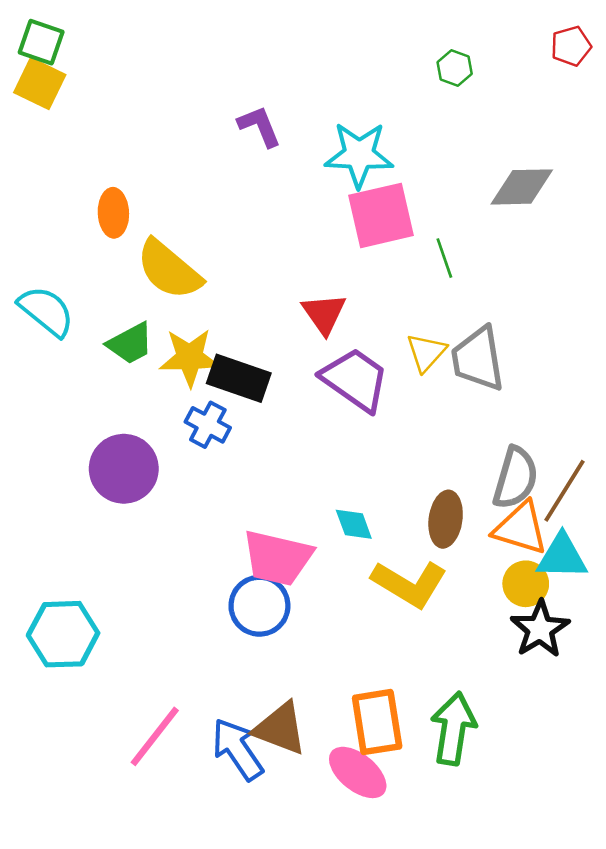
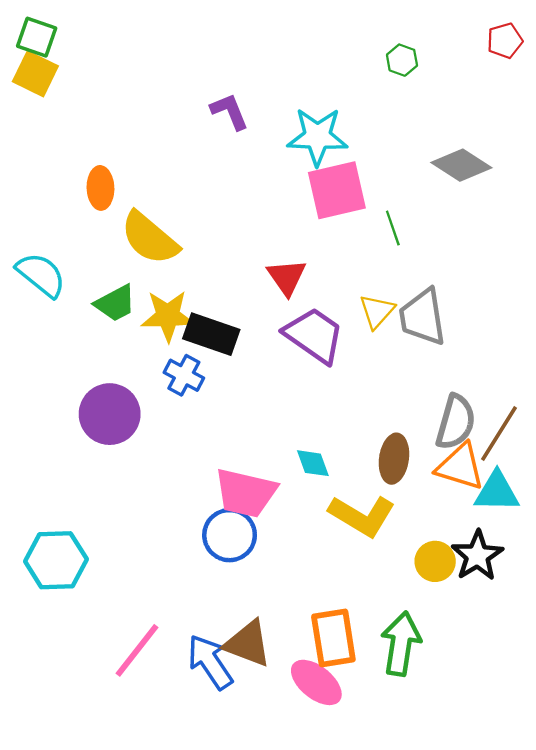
gray diamond: (522, 187) -> (461, 165), turned 34
yellow circle: (526, 584) -> (435, 561), moved

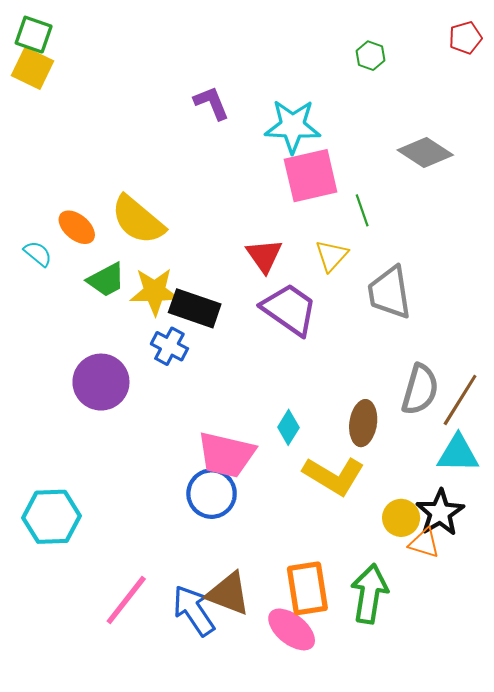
orange ellipse: (100, 188) -> (77, 227), moved, turned -48
cyan semicircle: (41, 275) -> (38, 254), size x0.6
yellow triangle: (377, 311) -> (332, 256), moved
cyan diamond: (313, 463) -> (288, 427), turned 52
orange triangle: (460, 467) -> (424, 543), moved, size x0.7

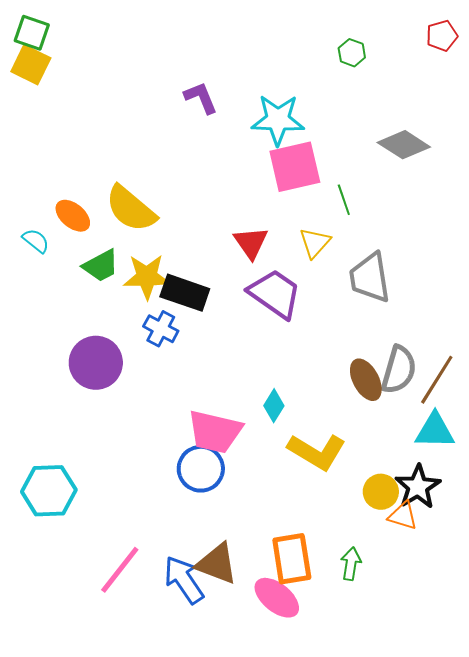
brown ellipse: (363, 423) -> (366, 380), moved, turned -36
green arrow: (369, 594) -> (351, 564), size x0.6

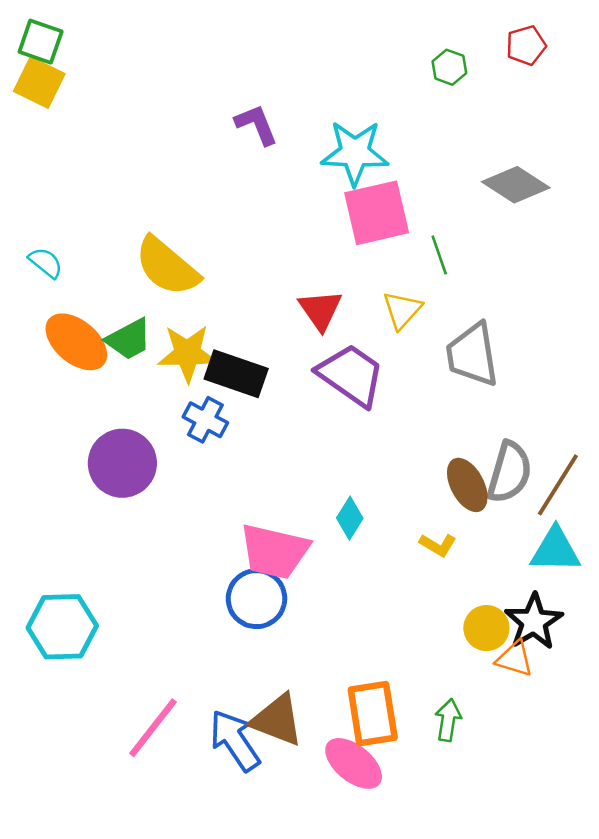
red pentagon: (442, 36) -> (526, 45), moved
orange ellipse: (73, 216) -> (76, 342), moved, size x1.4
cyan semicircle: (36, 241) -> (46, 263), moved
yellow L-shape: (317, 452) -> (438, 545), moved, size x0.5

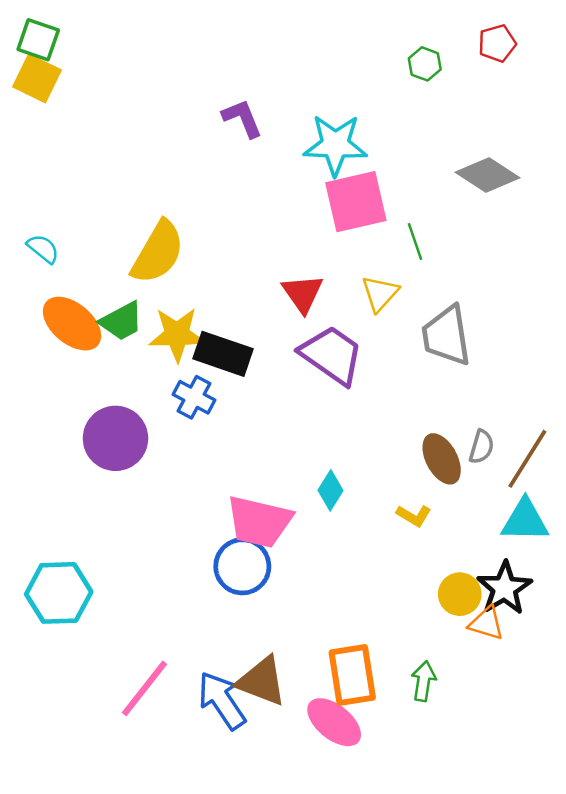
yellow semicircle: (167, 266) -> (158, 252), turned -100
gray semicircle: (509, 472) -> (481, 447), size x0.6

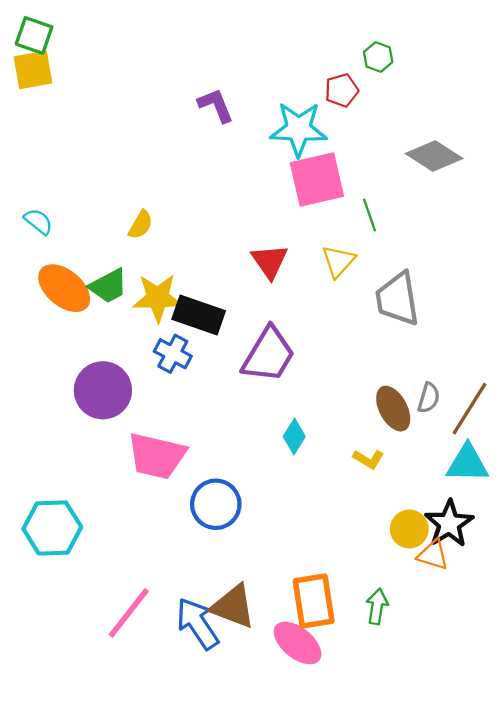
red pentagon: (497, 43) -> (342, 90), moved
yellow square: (37, 78) -> (33, 70), turned -36
yellow semicircle: (158, 252) -> (141, 225), size x0.5
purple trapezoid: (332, 355) -> (268, 355), moved, turned 86
pink trapezoid: (259, 522) -> (157, 456), moved

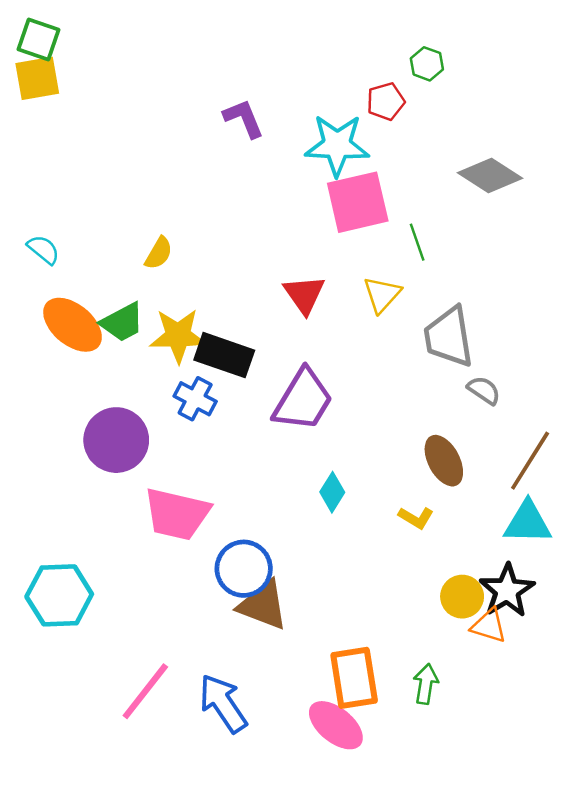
gray semicircle: (429, 398) -> (484, 390), moved, turned -72
brown triangle: (233, 606) -> (263, 605), moved

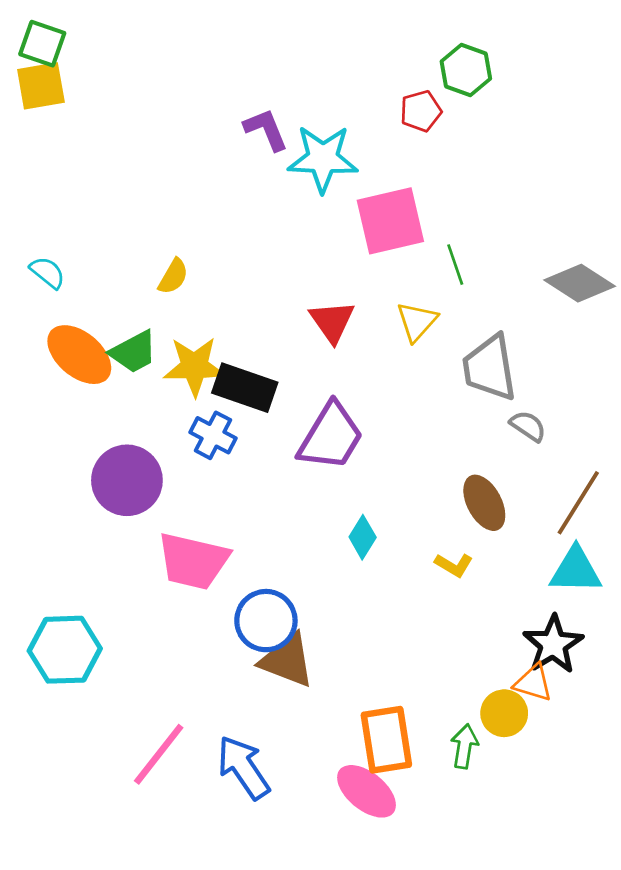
green hexagon: (427, 64) -> (466, 70), size x1.4
cyan star: (337, 145) -> (323, 159), moved
gray diamond: (490, 175) -> (580, 283), moved
yellow circle: (462, 597) -> (504, 713), moved

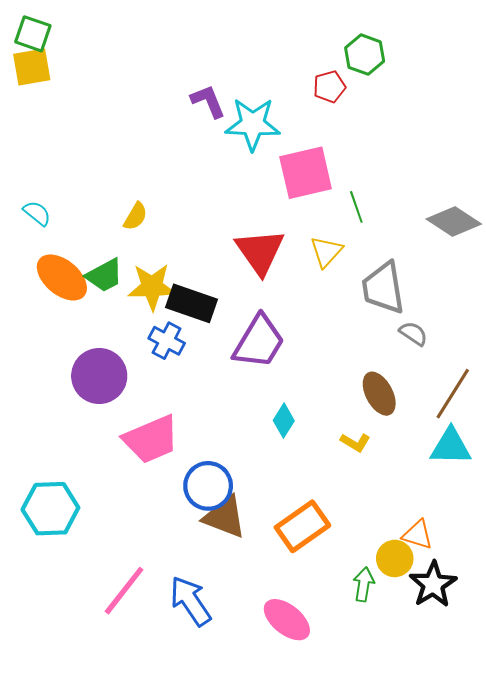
red triangle: (332, 321) -> (260, 252), size x1.4
pink trapezoid: (193, 561) -> (151, 439), turned -36
black star: (553, 644) -> (433, 584), moved
orange rectangle: (386, 740) -> (302, 526), moved, turned 64

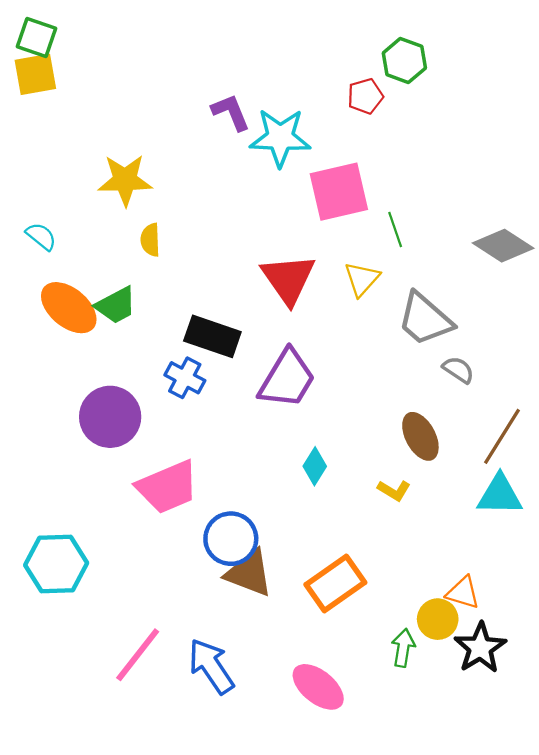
yellow semicircle: (135, 216) -> (150, 240), turned 148
yellow star: (152, 287) -> (125, 180), moved
gray trapezoid: (383, 288) -> (425, 319), turned -40

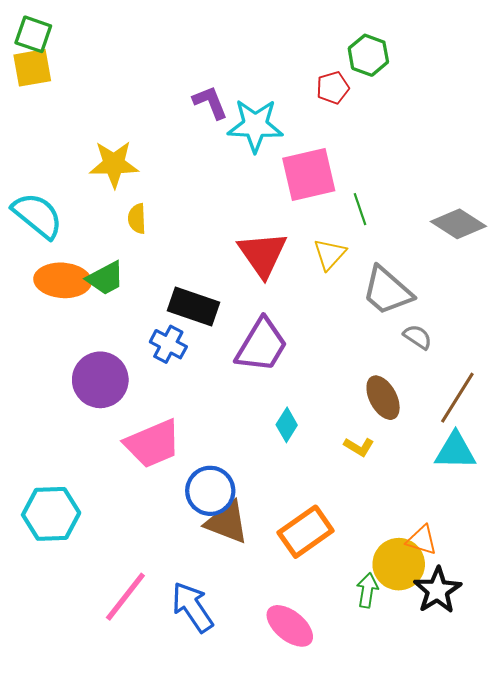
cyan semicircle: (41, 236) -> (37, 215), size x1.8
orange ellipse: (69, 308) -> (63, 280), turned -36
yellow circle: (438, 619) -> (399, 564), size x1.4

